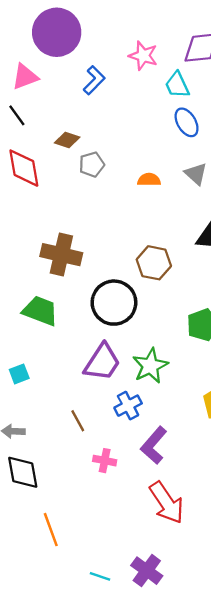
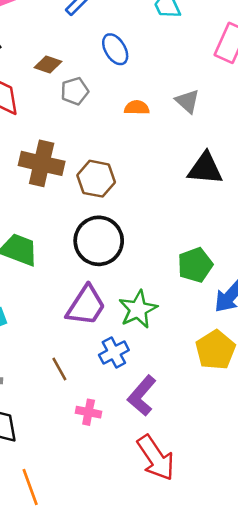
blue ellipse: (187, 122) -> (115, 49), moved
brown cross: (61, 255) -> (42, 163), moved
brown hexagon: (154, 263) -> (96, 179), moved

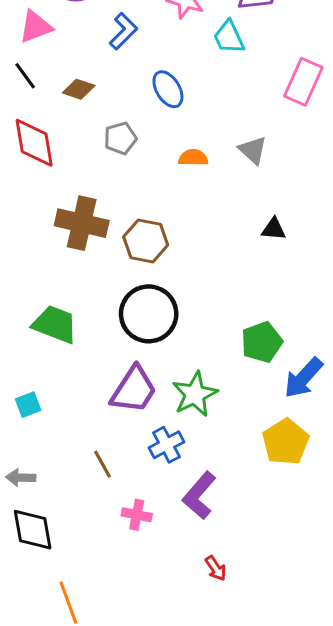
brown diamond: (48, 64) -> (79, 89), moved
black triangle: (205, 169) -> (274, 229), size x0.6
red arrow: (156, 458) -> (216, 568), size x0.5

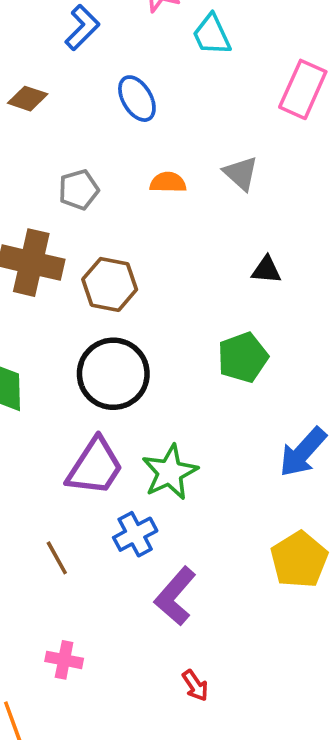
gray pentagon: (120, 138) -> (79, 190), moved
green pentagon: (262, 342) -> (243, 357), moved
yellow pentagon: (286, 442) -> (299, 560), moved
pink cross: (137, 515) -> (64, 660), moved

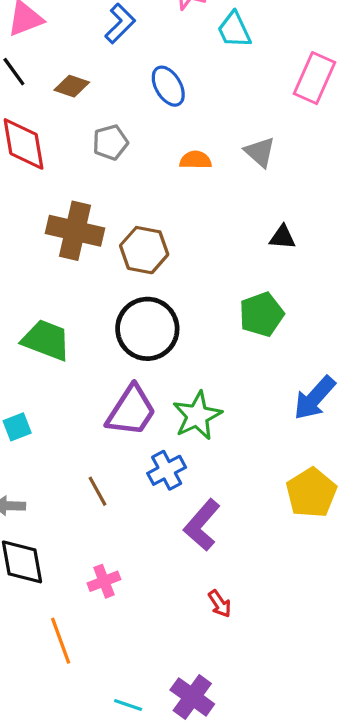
gray pentagon: (79, 190) -> (110, 142), moved
pink cross: (64, 660) -> (104, 581), turned -32

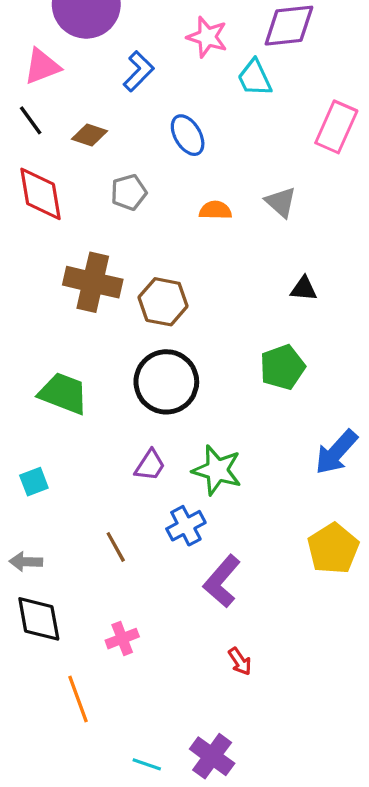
purple trapezoid: (131, 411) -> (150, 465), size x0.6
green star: (197, 416) -> (217, 470), turned -30

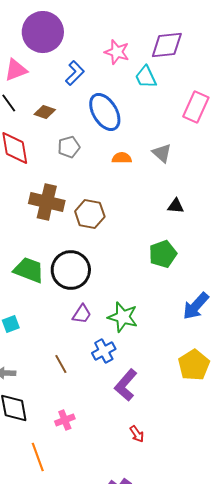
blue ellipse: (188, 135) -> (105, 112), size x1.5
black circle: (166, 382) -> (71, 270), moved

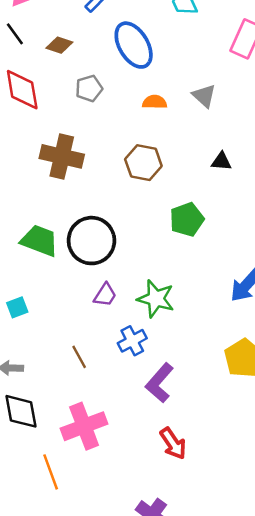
brown hexagon: (90, 214) -> (143, 163), moved
green pentagon: (163, 254) -> (187, 220), moved
pink cross: (65, 420) -> (84, 426), size x1.8
red arrow: (137, 434) -> (173, 443), size x1.5

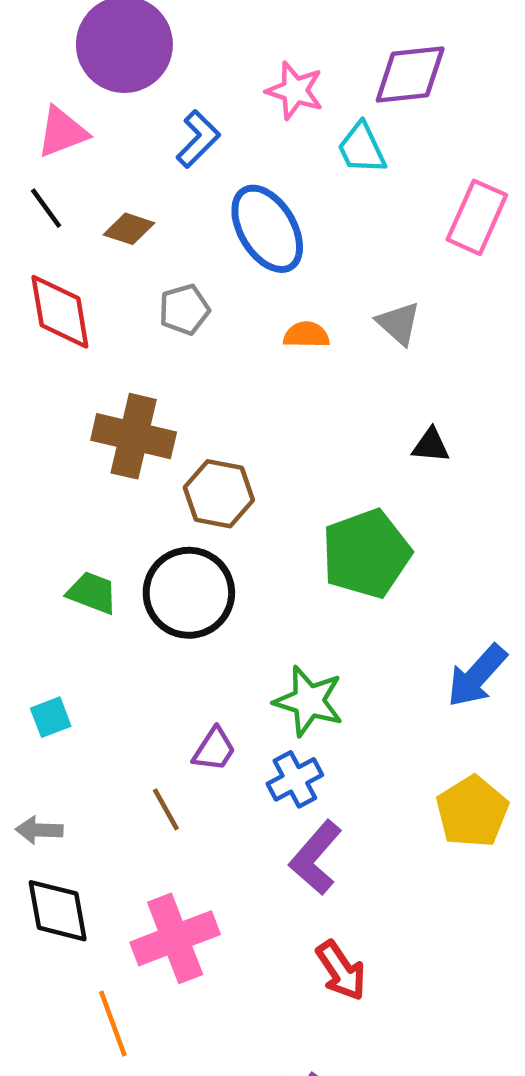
brown hexagon: (143, 163) -> (219, 494), moved
green pentagon: (187, 220) -> (366, 554), size x1.4
green trapezoid: (40, 241) -> (92, 593), size x0.7
purple trapezoid: (105, 295) -> (214, 749), moved
blue cross: (132, 341) -> (295, 779), moved

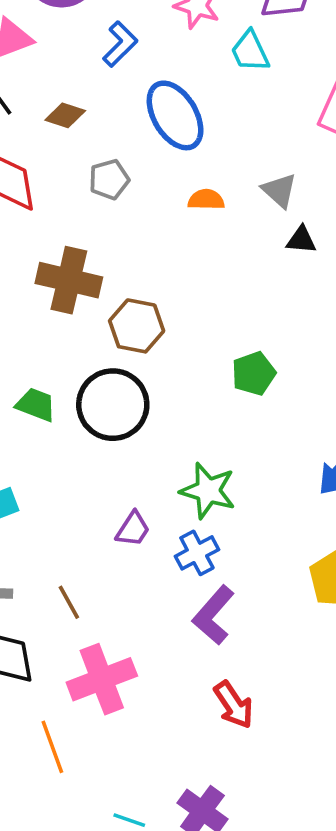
black triangle: (431, 445) -> (301, 240), moved
green pentagon: (366, 554) -> (254, 374), size x0.6
brown line: (166, 809) -> (69, 602), moved

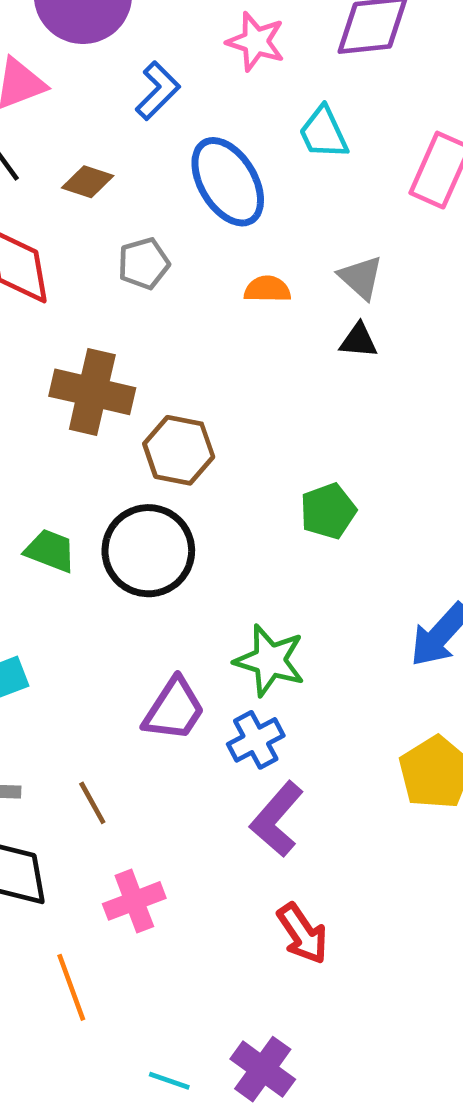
cyan trapezoid: (250, 51) -> (323, 133), moved
black triangle: (301, 240) -> (358, 341), moved
purple trapezoid: (133, 529) -> (174, 709), size x1.4
pink cross: (102, 679) -> (134, 901), size x0.7

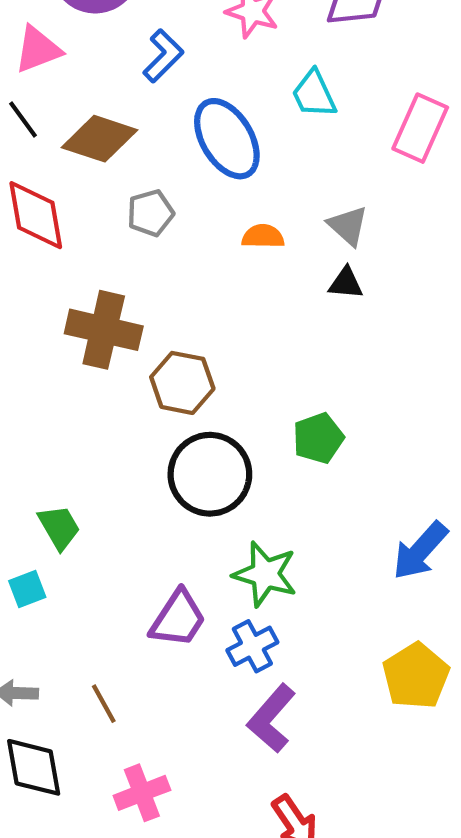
brown diamond: (88, 182) -> (99, 139), size x1.6
green trapezoid: (50, 551) -> (59, 527), moved, turned 39
black circle: (148, 551) -> (210, 474), moved

